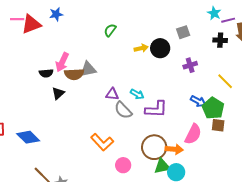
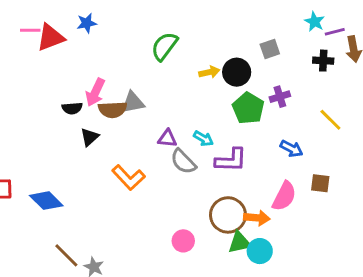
green semicircle: (110, 30) -> (165, 46), size x1.5
green pentagon: (213, 108) -> (248, 108), moved
orange L-shape: (102, 142) -> (128, 177), moved

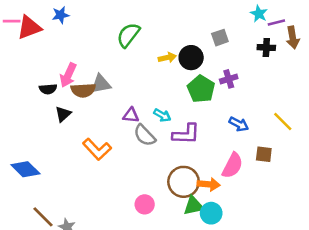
yellow line: (330, 120) -> (283, 122), moved

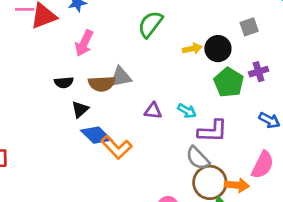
pink arrow: (68, 75) -> (84, 43), moved
gray semicircle: (145, 135) -> (198, 158), moved
blue diamond: (25, 169) -> (96, 135), moved

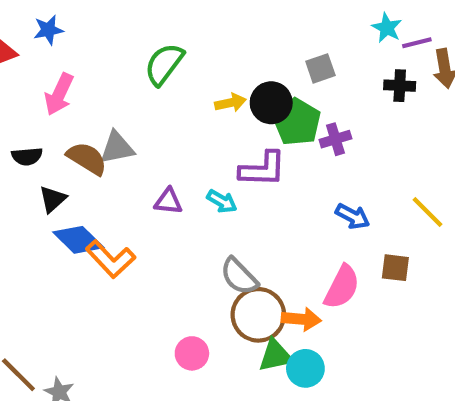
green pentagon: (229, 82) -> (297, 122), moved
brown semicircle: (102, 84) -> (87, 158), turned -145
purple L-shape: (213, 131) -> (263, 169), moved

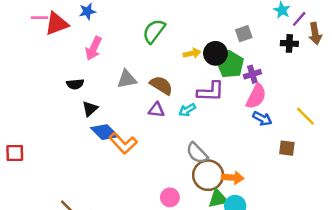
purple line: (417, 43) -> (299, 19), turned -35
brown semicircle: (87, 158) -> (161, 85), moved
cyan arrow: (222, 201) -> (187, 110), turned 119
pink semicircle: (342, 287) -> (256, 96), moved

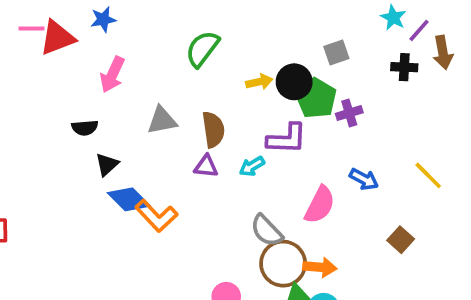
brown semicircle: (161, 85) -> (213, 130), turned 50
pink semicircle: (256, 96) -> (320, 205), moved
brown square: (287, 148) -> (401, 240), moved, turned 35

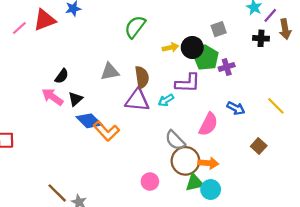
pink line: (32, 29) -> (19, 28), moved, turned -42
pink arrow: (112, 74) -> (53, 97), moved, turned 100
black semicircle: (85, 128) -> (62, 76), turned -49
purple triangle: (206, 166) -> (137, 100), size x1.6

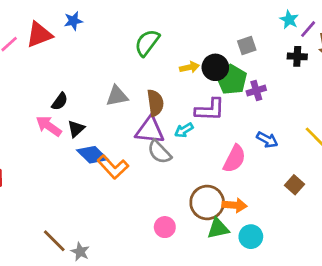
gray semicircle: (175, 140) -> (159, 152), moved
cyan circle: (211, 190) -> (251, 237), moved

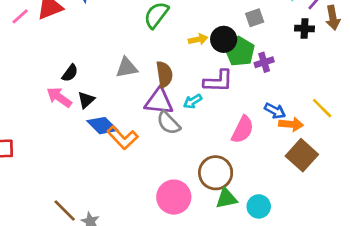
brown square: (295, 185) -> (302, 155), size x1.6
orange arrow: (234, 205) -> (291, 124), moved
pink circle: (165, 227) -> (174, 197), size x1.6

